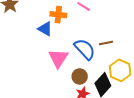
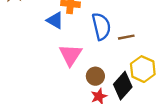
blue semicircle: (85, 49) -> (101, 26), moved, turned 30

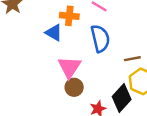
brown line: (126, 37) -> (132, 59), moved
brown circle: (95, 76) -> (74, 87), moved

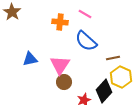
blue triangle: (54, 33) -> (30, 59), moved, turned -42
blue semicircle: (100, 38) -> (86, 41), turned 145

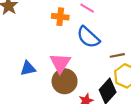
blue triangle: (30, 59) -> (28, 68), moved
brown circle: (64, 82) -> (65, 81), size x1.5

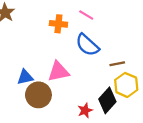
pink triangle: (60, 63) -> (58, 72), turned 45
brown circle: (65, 81) -> (38, 95), moved

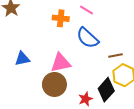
blue triangle: (25, 77) -> (22, 59), moved
brown circle: (38, 95) -> (54, 84), moved

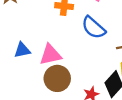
pink triangle: (61, 63) -> (50, 55), moved

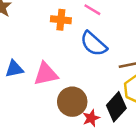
brown circle: (57, 78) -> (72, 102), moved

